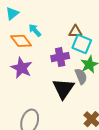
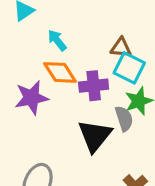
orange diamond: (21, 41) -> (60, 72), moved
purple star: (22, 68) -> (31, 98), turned 30

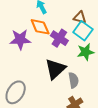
purple cross: (94, 86) -> (59, 38), turned 30
gray semicircle: (124, 119) -> (74, 80), moved

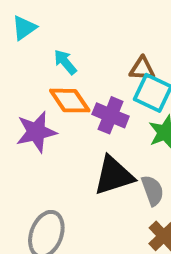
black triangle: (55, 69) -> (114, 176), turned 35

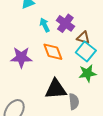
orange diamond: (70, 101) -> (53, 52), moved
purple cross: (111, 115) -> (65, 23), moved

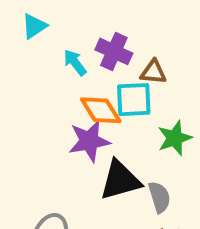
cyan square: (86, 51) -> (134, 100), moved, turned -30
purple star: (21, 57) -> (89, 141), moved

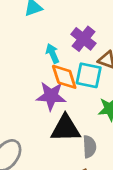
cyan arrow: (75, 63) -> (53, 53), moved

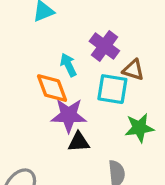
orange diamond: (64, 77) -> (52, 88), moved
black triangle: (65, 128) -> (79, 142), moved, size x0.6

